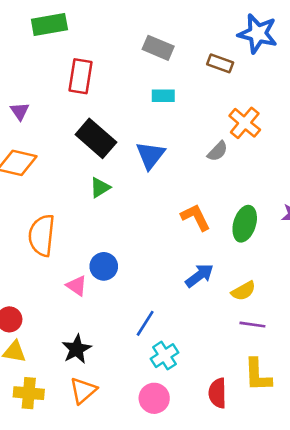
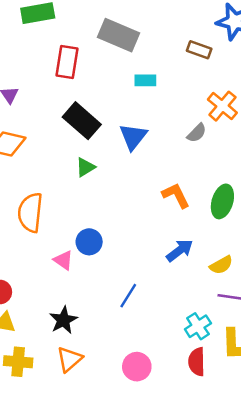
gray rectangle: (158, 48) -> (118, 35), moved, size x1.4
cyan cross: (165, 356) -> (198, 326), moved

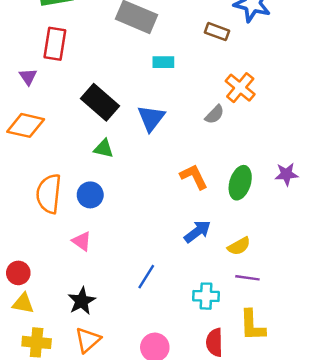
red rectangle: (67, 62) -> (55, 44), moved
green triangle: (85, 167) -> (104, 149), turned 45
blue circle: (89, 242) -> (90, 195), moved
cyan cross: (198, 326) -> (206, 296), moved, turned 35

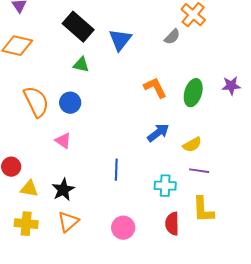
orange semicircle: (49, 194) -> (36, 102), turned 148
blue line: (146, 277) -> (116, 170), turned -30
yellow triangle: (23, 303) -> (29, 189), moved

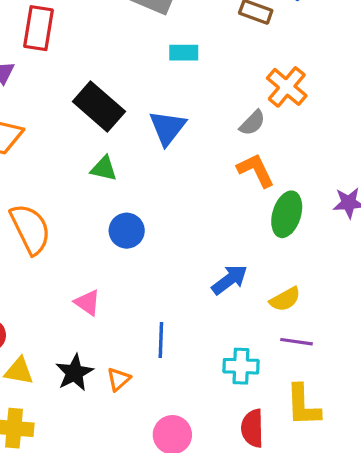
orange L-shape: (155, 88) -> (256, 170), moved
blue circle: (70, 103) -> (127, 231), moved
pink triangle: (63, 141) -> (87, 302), moved
orange triangle: (68, 222) -> (119, 379), moved, size x0.7

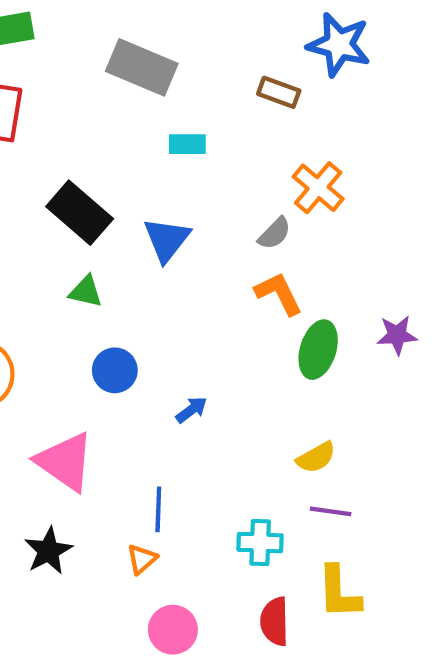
blue arrow: (230, 280) -> (192, 410), moved, size x0.7
pink triangle: (87, 302) -> (65, 462), size x1.8
orange triangle: (119, 379) -> (142, 559), moved

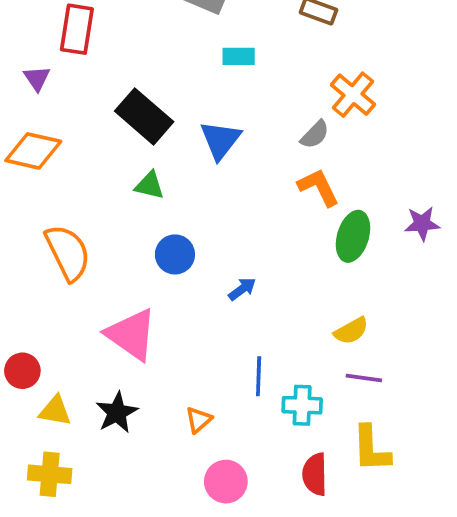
blue line: (158, 509) -> (259, 376), moved

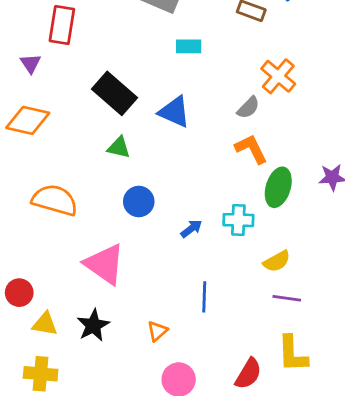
blue triangle: (220, 140) -> (174, 112), turned -44
orange semicircle: (68, 253) -> (55, 200), turned -48
cyan cross: (302, 405) -> (238, 220), moved
red semicircle: (315, 474) -> (248, 374), turned -148

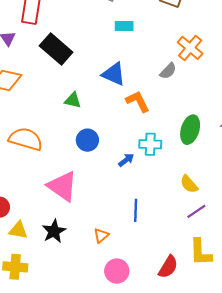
black rectangle: (115, 93) -> (56, 49), moved
orange L-shape: (251, 149) -> (138, 101), moved
cyan cross: (238, 220) -> (150, 144), moved
yellow semicircle: (277, 261) -> (189, 184), turned 78
purple line: (287, 298) -> (196, 211), turned -42

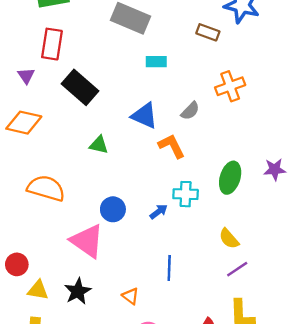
orange cross: (190, 48) -> (230, 86), turned 30
gray semicircle: (168, 71) -> (190, 111), moved
blue circle: (87, 140) -> (113, 209), moved
orange triangle: (101, 235) -> (130, 296), turned -42

